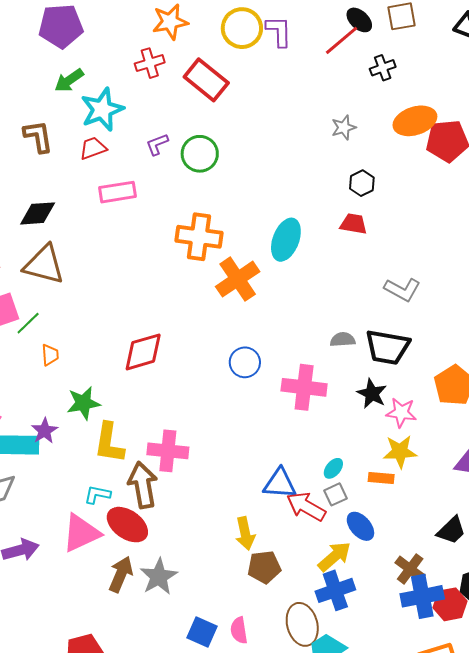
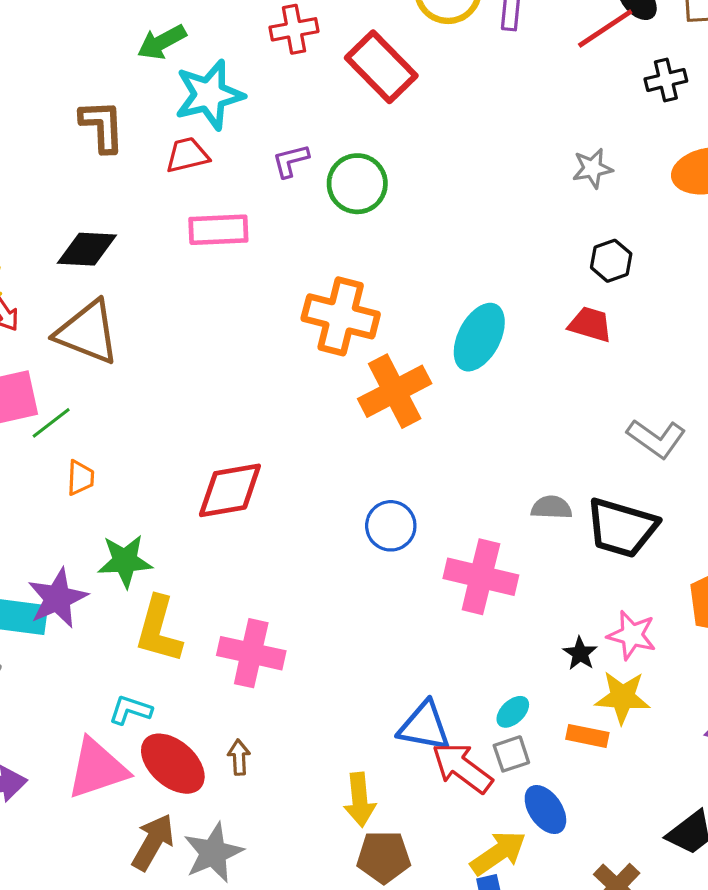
black star: (372, 394) -> (580, 653), moved, size x0.7
purple star: (44, 431) -> (58, 598), size x1.4
brown arrow: (143, 485) -> (239, 757), moved, size x0.5

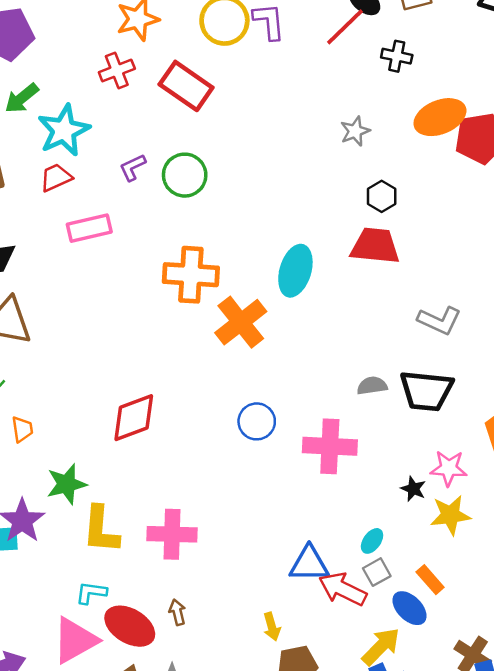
black cross: (666, 80) -> (397, 56), turned 36
red trapezoid: (590, 324) -> (375, 246), size x1.5
orange rectangle: (587, 736) -> (430, 580), moved, turned 48
yellow arrow: (360, 800) -> (272, 627), size x0.7

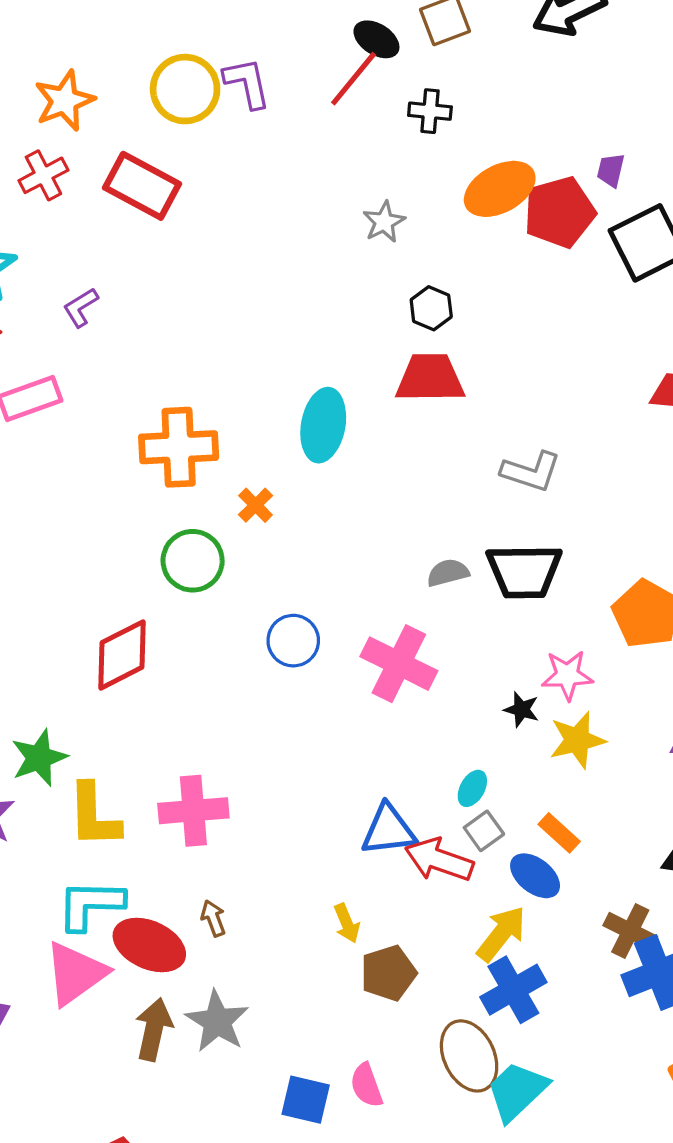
green circle: (185, 175) -> (193, 561), moved
orange cross: (241, 322) -> (256, 505), size x0.5
pink cross: (330, 446) -> (399, 664), turned 30
cyan L-shape: (91, 593) -> (90, 905), size x1.6

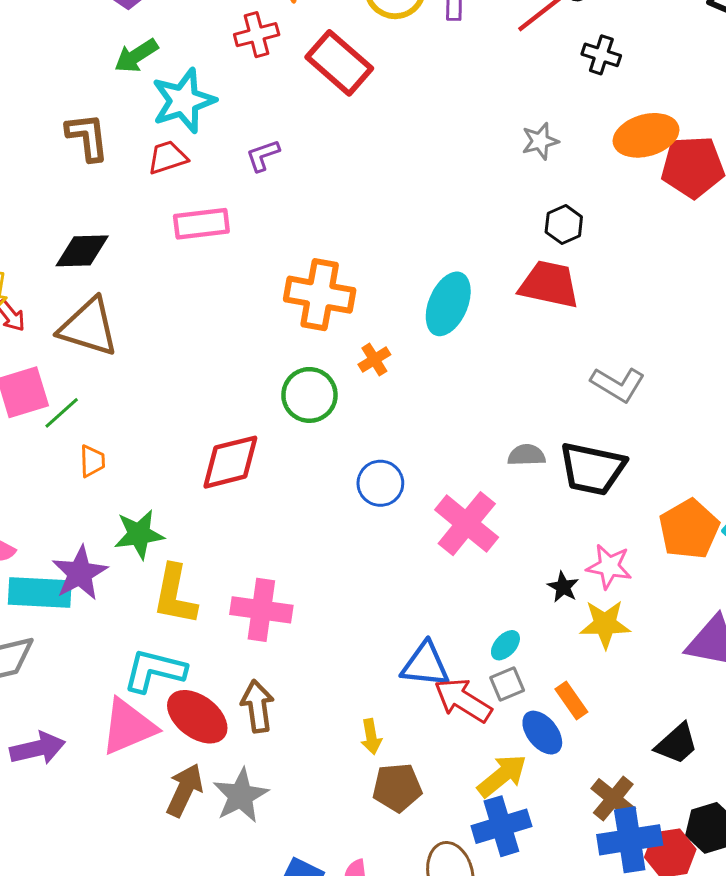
brown arrow: (213, 918) -> (257, 706), size x1.6

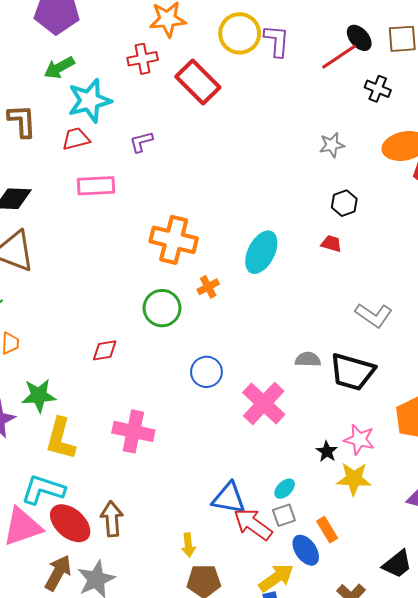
red trapezoid: (549, 284) -> (331, 244), size x0.5
red diamond: (230, 462) -> (105, 350), size x0.6
pink cross: (261, 610) -> (133, 431), moved

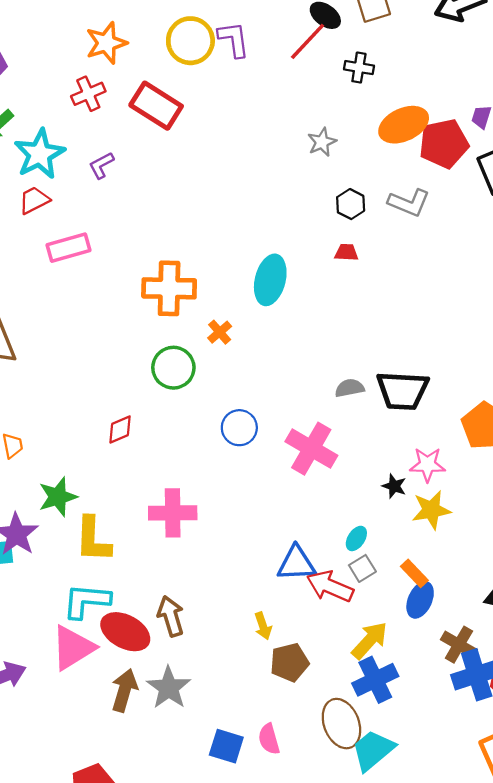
purple L-shape: (141, 142) -> (101, 165), moved
gray L-shape: (374, 315) -> (409, 203), moved
blue ellipse: (306, 550) -> (420, 600), moved, turned 72

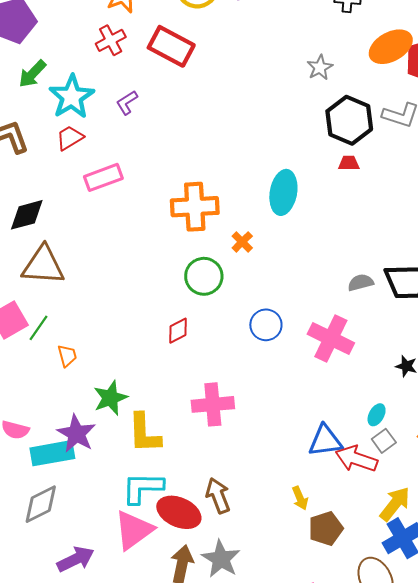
black hexagon: (351, 204) -> (349, 120), size x1.8
red diamond: (120, 430) -> (178, 331), moved

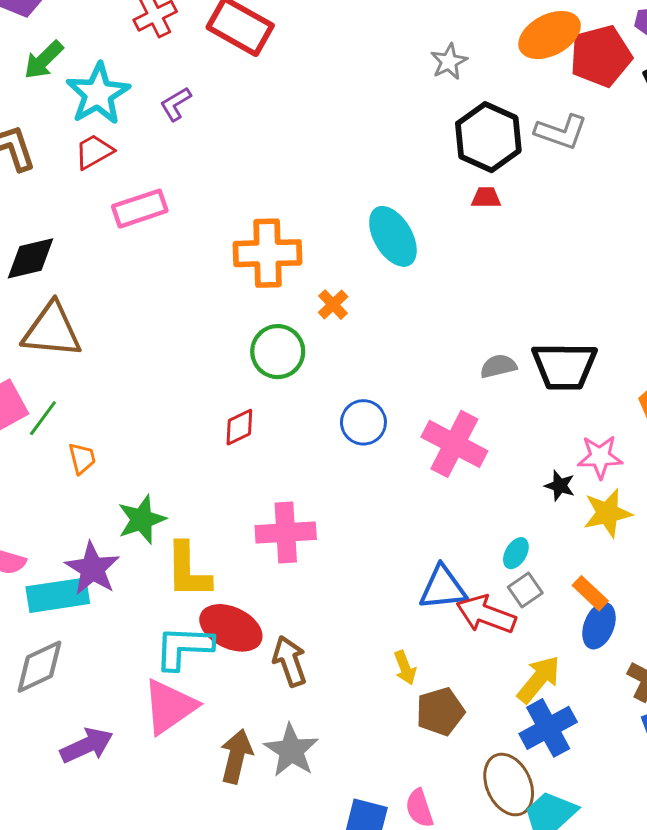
cyan ellipse: (283, 192) -> (393, 236), turned -42
red ellipse: (179, 512) -> (231, 628), moved

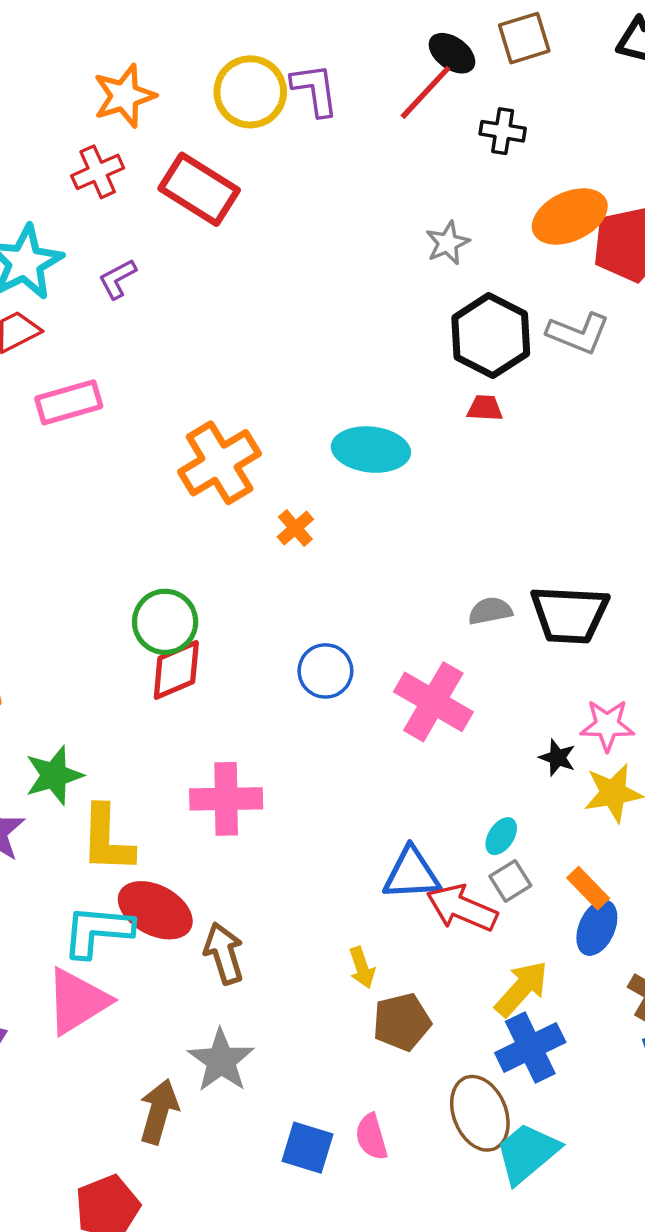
cyan ellipse: (393, 236) -> (371, 450), turned -56
orange cross: (268, 253) -> (220, 463), turned -32
green circle: (278, 352) -> (165, 622), moved
red diamond: (239, 427) -> (176, 670), size x1.4
brown arrow: (236, 756) -> (159, 1112), moved

